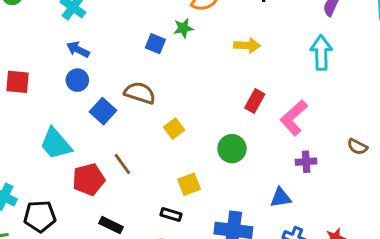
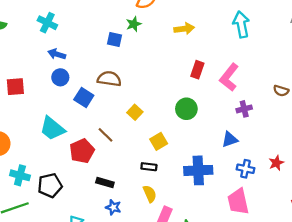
yellow square: (174, 129) -> (135, 112), moved

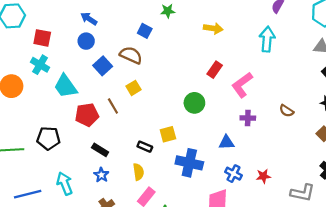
blue square: (114, 39) -> (145, 31), moved
yellow square: (135, 112) -> (133, 88), moved
yellow square: (159, 141) -> (168, 134), moved
cyan cross: (20, 175) -> (40, 65), moved

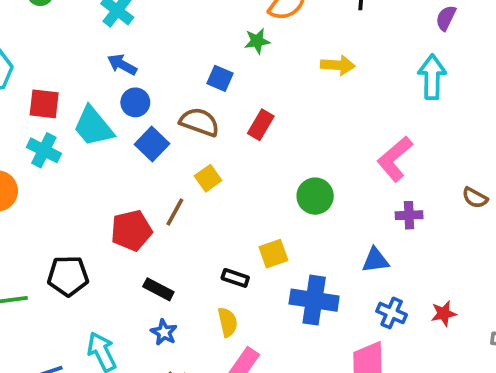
blue circle: (86, 41) -> (135, 102), moved
red rectangle: (215, 70) -> (261, 125), moved
cyan trapezoid: (66, 86) -> (93, 126), moved
brown line: (113, 106) -> (175, 212), turned 63

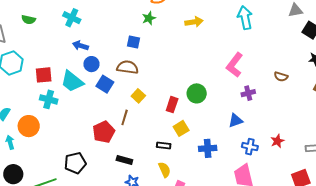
red rectangle: (261, 125) -> (172, 105), moved
blue cross: (314, 300) -> (208, 148), size x0.7

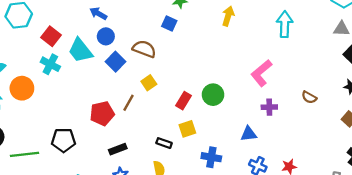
yellow arrow: (194, 22) -> (228, 16), turned -78
blue square: (133, 42) -> (169, 24), moved
red square: (44, 75) -> (51, 36), turned 30
black rectangle: (124, 160) -> (118, 149), turned -49

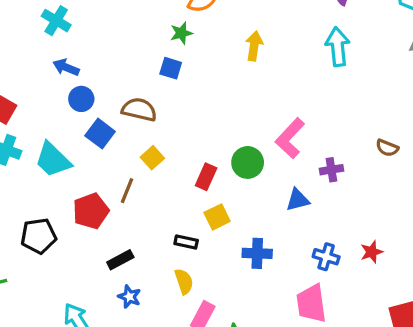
cyan trapezoid: (80, 50) -> (53, 160), moved
pink L-shape: (261, 73) -> (290, 138), moved
blue triangle: (249, 134) -> (298, 200), moved
black pentagon: (63, 140) -> (39, 236), moved

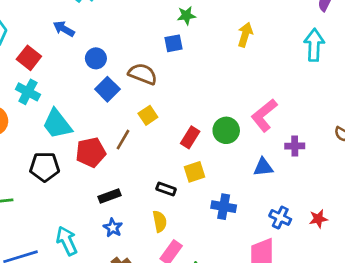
blue arrow: (66, 67) -> (64, 29), moved
blue square: (171, 68) -> (173, 43), turned -36
cyan trapezoid: (53, 160) -> (57, 124), moved

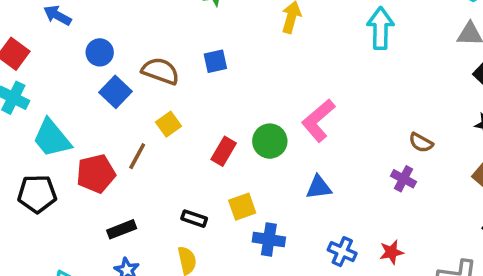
blue square: (173, 43) -> (215, 61), moved
purple cross: (295, 146) -> (404, 179), moved, turned 30
yellow square: (195, 172) -> (242, 207), moved

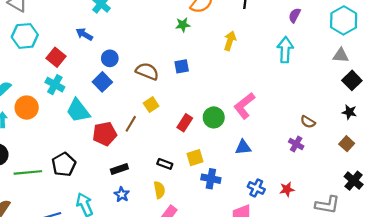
blue square: (115, 92) -> (102, 82), moved
black pentagon: (37, 194) -> (64, 164), moved, turned -30

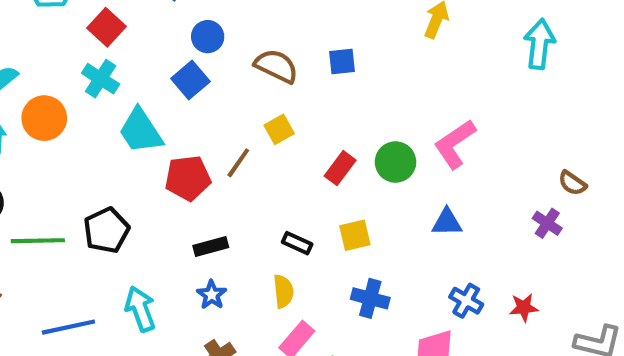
blue cross: (211, 179) -> (370, 298), moved

